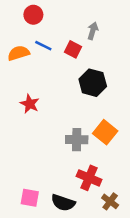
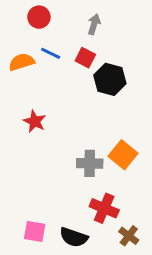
gray arrow: (93, 31) -> (94, 24), moved
black hexagon: (93, 83) -> (110, 79), moved

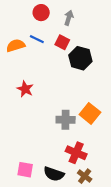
red circle: (39, 17) -> (41, 13), moved
brown cross: (129, 236) -> (85, 176), moved

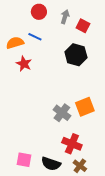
red square: (62, 42) -> (83, 26), moved
red star: (25, 89) -> (24, 64), moved
orange square: (90, 113) -> (85, 107), turned 30
gray cross: (66, 120) -> (62, 113), turned 36

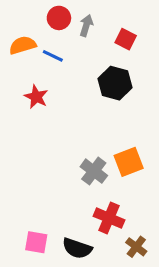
gray arrow: (65, 17) -> (86, 26), moved
orange semicircle: (15, 43) -> (23, 45), moved
brown cross: (80, 166) -> (136, 247), moved

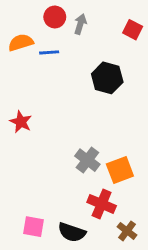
red square: (126, 39) -> (133, 30), moved
blue line: (53, 56) -> (49, 52), turned -30
red star: (36, 97) -> (21, 122), moved
orange square: (129, 162) -> (120, 170), moved

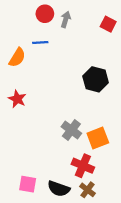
orange semicircle: (21, 42) -> (17, 57), moved, turned 138
black hexagon: (107, 78) -> (96, 79), moved
brown cross: (127, 231) -> (87, 190), moved

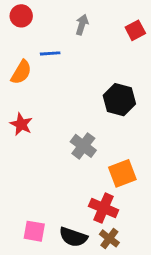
red circle: (45, 14) -> (21, 16), moved
red square: (108, 24) -> (135, 30), turned 35
gray cross: (71, 130) -> (83, 146), moved

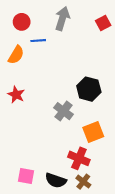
red circle: (21, 16) -> (22, 22), moved
gray arrow: (82, 25) -> (62, 19), size x1.5
black hexagon: (119, 100) -> (89, 89), moved

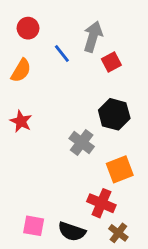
gray arrow: (62, 19) -> (93, 37), moved
red square: (103, 23) -> (111, 62), moved
blue line: (38, 41) -> (62, 54), moved, turned 56
brown cross: (83, 182) -> (118, 233), moved

